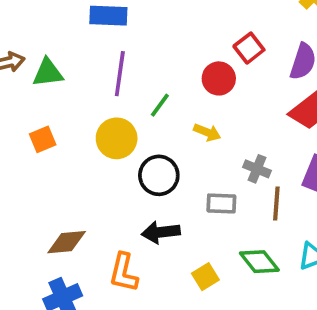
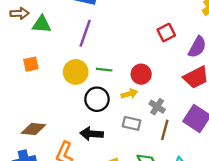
red circle: (219, 78) -> (141, 74), moved
green line: (160, 105) -> (104, 70), moved, turned 49
yellow arrow: (207, 132) -> (129, 94), moved, turned -49

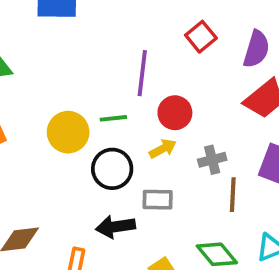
purple line: (85, 33) -> (142, 73), moved
gray cross: (157, 107) -> (212, 160), turned -35
gray rectangle: (132, 123) -> (158, 200), moved

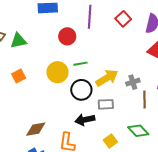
purple line: (142, 73) -> (90, 17), moved
red circle: (175, 113) -> (67, 36), moved
yellow arrow: (163, 149) -> (107, 78), size x1.6

